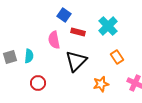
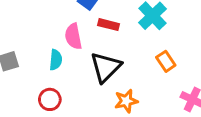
cyan semicircle: (29, 56) -> (56, 60), moved
orange star: (101, 84) -> (126, 101), moved

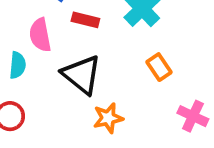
black triangle: (106, 67) -> (82, 75), turned -36

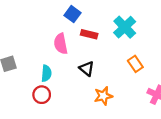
cyan semicircle: (18, 65) -> (46, 73), moved
black triangle: (82, 75) -> (87, 69), size x0.6

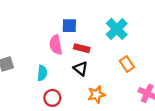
blue square: (73, 14) -> (69, 26), moved, turned -35
red rectangle: (89, 34) -> (82, 48), moved
red circle: (42, 95) -> (52, 98), moved

